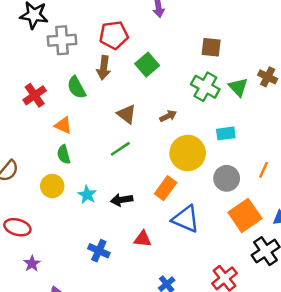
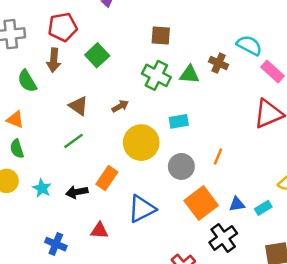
green triangle: (238, 87) -> (189, 74), turned -40
orange rectangle: (166, 188) -> (107, 178), moved
blue triangle: (186, 219) -> (142, 209), turned -48

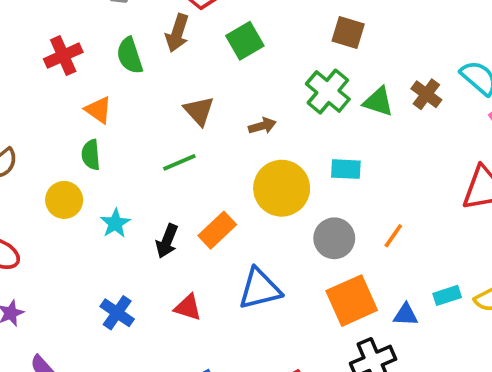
black arrow: (77, 192) -> (167, 241), turned -70
cyan rectangle: (263, 208) -> (447, 295), moved

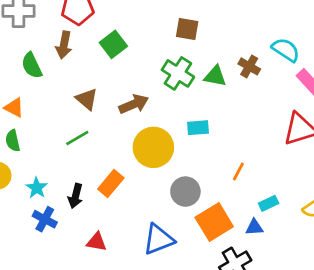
brown arrow: (262, 126) -> (134, 104), size x1.5
gray circle: (334, 238) -> (185, 192), moved
blue triangle: (260, 289) -> (158, 239), moved
cyan rectangle: (447, 295) -> (269, 203), moved
blue cross: (117, 313) -> (45, 219), moved

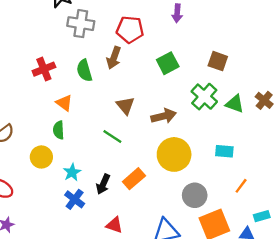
green square: (113, 44) -> (168, 63), moved
cyan rectangle: (198, 128) -> (224, 151), moved
green line: (77, 138) -> (112, 137), turned 54

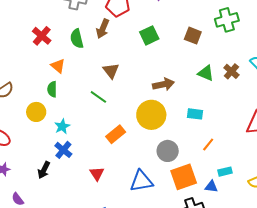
red cross: (44, 69) -> (42, 36), turned -30
green cross: (204, 97) -> (227, 20), moved, turned 30
brown arrow: (164, 116) -> (163, 84), moved
black arrow: (103, 184) -> (44, 170), moved
red triangle: (114, 225) -> (97, 174), turned 35

